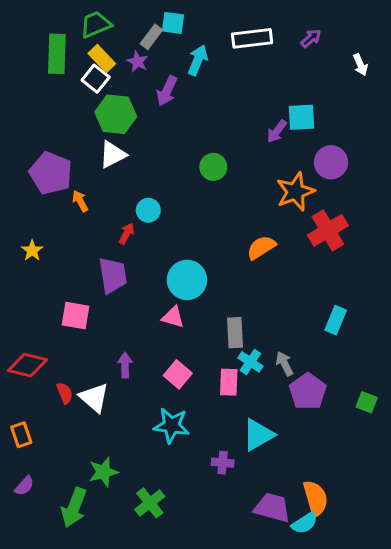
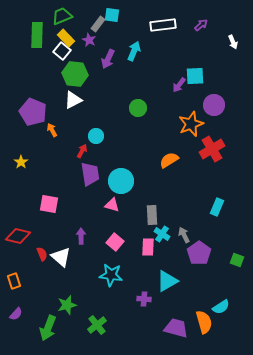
cyan arrow: (198, 60) -> (134, 51), moved
purple trapezoid: (113, 275) -> (90, 174), moved
cyan semicircle: (305, 523) -> (221, 307), moved

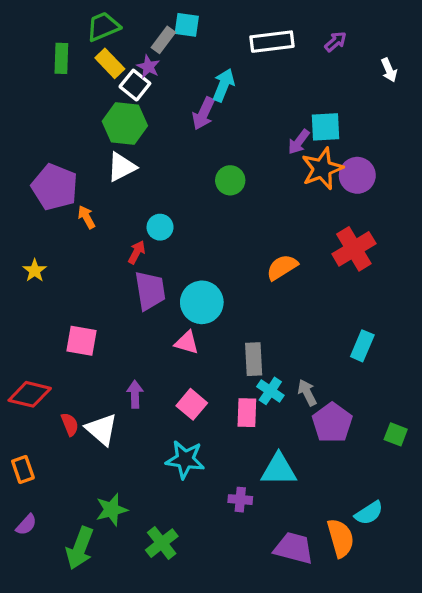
green rectangle: (37, 35) -> (61, 58), size x0.7
white square: (62, 51) -> (135, 85), moved
purple arrow: (108, 59) -> (203, 113), moved
orange star: (191, 124) -> (322, 169), moved
cyan triangle: (167, 281) -> (279, 470), turned 30

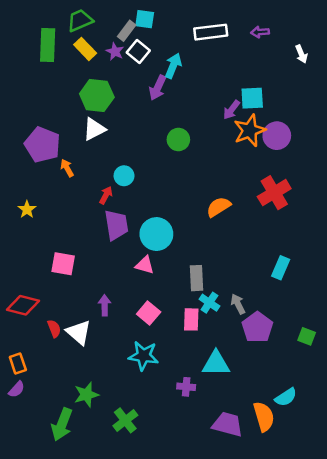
purple arrow: (336, 42) -> (260, 32), turned -144
green rectangle: (61, 58) -> (48, 45), size x1.4
white square: (135, 85) -> (138, 51), moved
purple semicircle: (26, 525) -> (17, 389), moved

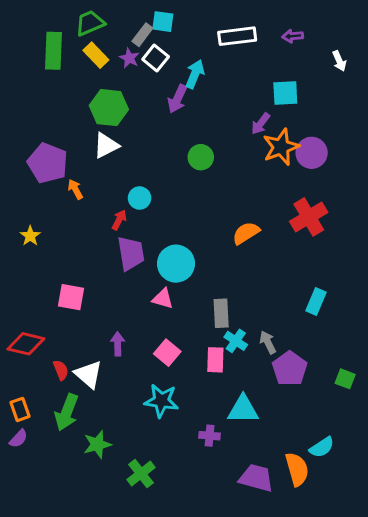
cyan square: (252, 98) -> (285, 93), moved
green arrow: (62, 424) -> (67, 412), moved

